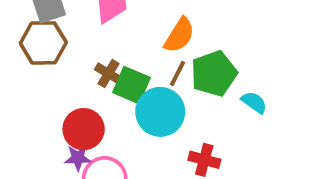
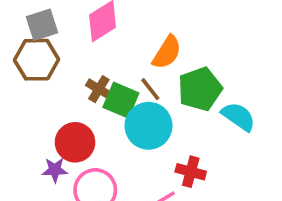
brown line: (177, 74) -> (150, 89), moved, turned -65
cyan semicircle: (254, 102) -> (238, 117), size x1.4
purple star: (78, 158) -> (55, 170), moved

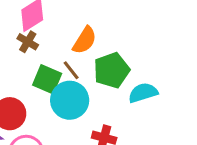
brown cross: (99, 89) -> (28, 42), moved
cyan semicircle: (238, 117) -> (143, 93), turned -52

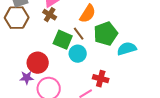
cyan circle: (70, 100) -> (78, 54), size x0.7

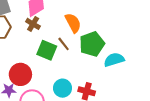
orange semicircle: (88, 14) -> (73, 23), turned -60
cyan circle: (78, 54) -> (63, 88), moved

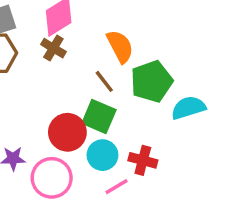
green square: (47, 50) -> (99, 116), moved
red circle: (20, 74) -> (67, 132), moved

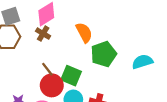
brown line: (104, 81) -> (47, 69), moved
cyan semicircle: (188, 108) -> (142, 62), moved

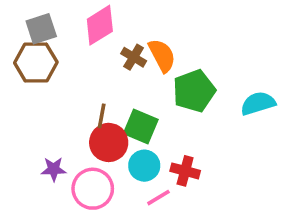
brown cross: (43, 34) -> (134, 57), moved
brown line: (47, 69) -> (102, 116), turned 48

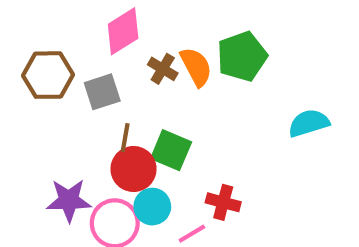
gray square: (41, 29) -> (102, 92), moved
green pentagon: (194, 91) -> (242, 56), moved
cyan circle: (144, 166) -> (152, 207), moved
purple star: (54, 169) -> (69, 200), size x1.5

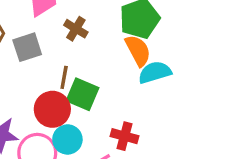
orange semicircle: (196, 67) -> (138, 51), moved
cyan semicircle: (309, 123) -> (155, 72), moved
brown line: (125, 138) -> (64, 77), moved

